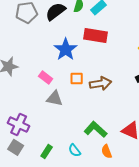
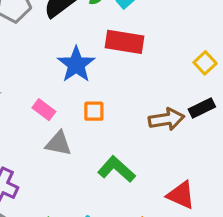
brown arrow: (101, 83) -> (166, 119), moved
green L-shape: (96, 129) -> (116, 169), moved

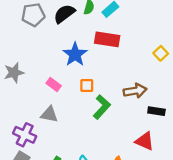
black rectangle: (202, 108) -> (156, 111), moved, turned 35
gray triangle: (58, 143) -> (49, 114), moved
green L-shape: (116, 169) -> (102, 107), moved, turned 90

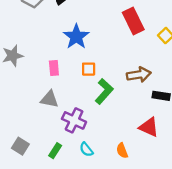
red rectangle: (107, 39) -> (133, 21), moved, turned 55
pink rectangle: (54, 84) -> (54, 68), turned 48
purple cross: (25, 135) -> (74, 120), moved

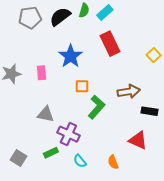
red rectangle: (133, 21) -> (110, 44), moved
pink rectangle: (54, 68) -> (41, 73), moved
green rectangle: (55, 151) -> (51, 153), moved, turned 32

